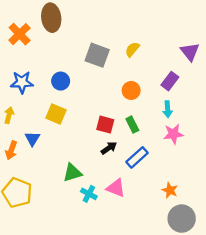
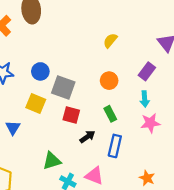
gray square: (97, 55) -> (63, 87), moved
red square: (105, 125) -> (71, 115), moved
blue rectangle: (137, 157) -> (115, 146), turned -35

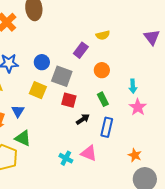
yellow semicircle: (110, 41) -> (103, 35), turned -144
purple rectangle: (147, 71) -> (81, 50), moved
pink star: (150, 123) -> (138, 107), turned -30
green triangle: (52, 161) -> (23, 138), moved, turned 42

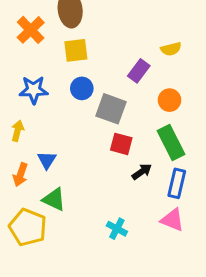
yellow square: (38, 90) -> (76, 50), moved, turned -30
green rectangle: (103, 99) -> (171, 142), size x1.6
pink triangle: (89, 153) -> (172, 220), moved

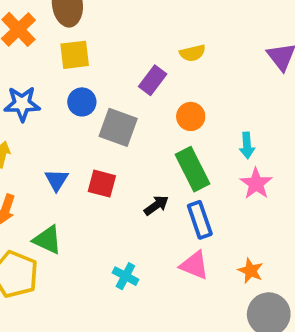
red square: (121, 144) -> (102, 184), moved
blue triangle: (47, 160) -> (57, 180), moved
blue rectangle: (177, 183) -> (200, 220), turned -32

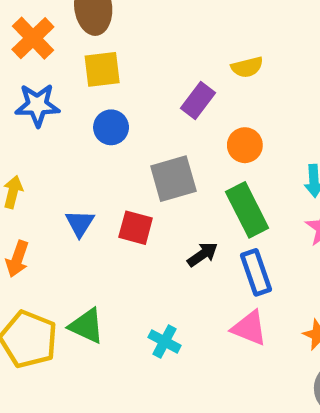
blue star: (22, 104) -> (37, 105), moved
gray square: (118, 127) -> (173, 179), moved, turned -36
green triangle: (47, 240) -> (86, 326), moved

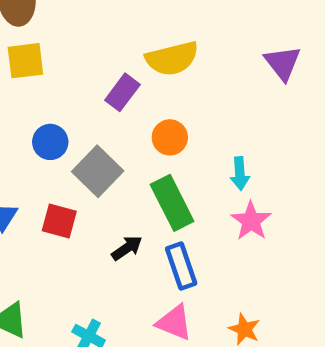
yellow semicircle: (247, 67) -> (172, 58), size x1.6
blue circle: (111, 127) -> (50, 142), moved
gray square: (173, 179) -> (98, 171), turned -30

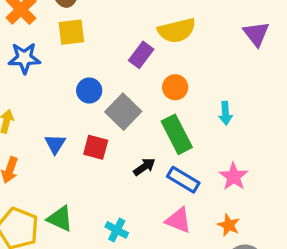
pink star: (251, 221) -> (234, 176), moved
blue rectangle: (181, 266) -> (183, 180), turned -40

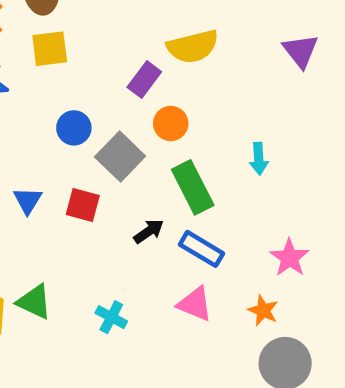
orange circle: (175, 87) -> (171, 123), moved
pink star: (234, 176) -> (290, 258), moved

